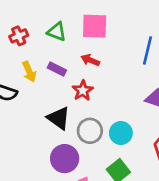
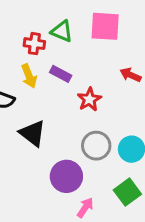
red cross: (19, 36) -> (34, 44), moved, turned 30
red arrow: (90, 60) -> (131, 75), moved
black triangle: (59, 118) -> (33, 133), moved

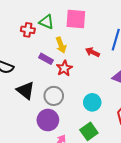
purple rectangle: (61, 74) -> (46, 59), moved
yellow arrow: (29, 76) -> (61, 45), moved
gray circle: (96, 146) -> (54, 96), moved

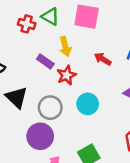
cyan circle: (92, 102) -> (88, 104), moved

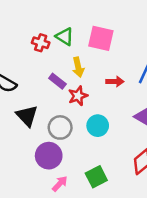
red arrow: (103, 59) -> (115, 82), turned 147

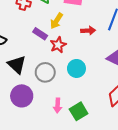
yellow arrow: (78, 67) -> (56, 21), turned 49
purple circle: (49, 156) -> (22, 96), moved
pink arrow: (60, 184) -> (58, 106), moved, turned 144

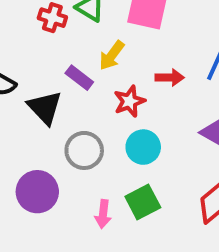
red star: (58, 45) -> (129, 101), moved
black triangle: (17, 65) -> (45, 108), moved
green square: (79, 111) -> (143, 202), moved

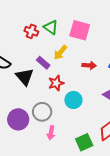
red star: (129, 101) -> (56, 83), moved
gray circle: (84, 150) -> (42, 112), moved
green square: (143, 202) -> (84, 142), moved

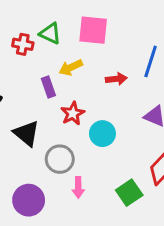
yellow arrow: (60, 52) -> (71, 68), turned 35
purple rectangle: (43, 63) -> (48, 87), turned 40
black triangle: (25, 77) -> (27, 133), moved
purple circle: (18, 119) -> (29, 200), moved

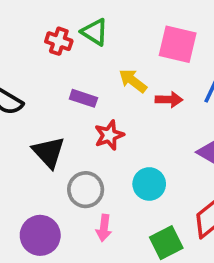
pink square: (93, 30) -> (178, 44), moved
yellow arrow: (71, 68) -> (133, 81), moved, turned 55
purple rectangle: (48, 87) -> (83, 98), turned -60
cyan circle: (102, 134) -> (149, 184), moved

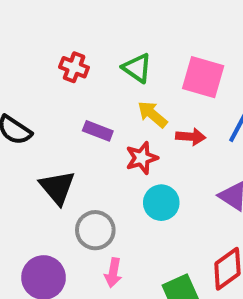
green triangle: (95, 32) -> (137, 68), moved
red star: (109, 135) -> (142, 158), moved
cyan circle: (149, 184) -> (161, 203), moved

